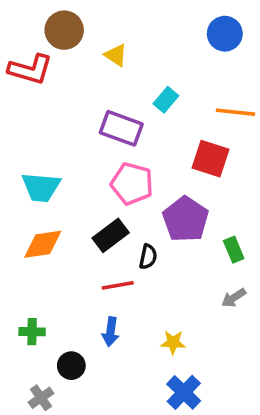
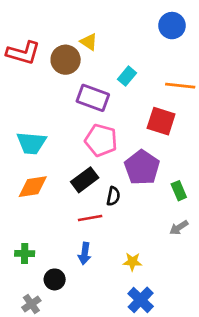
brown circle: (64, 30) -> (66, 60), moved

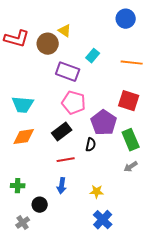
red square: (161, 121) -> (129, 101), moved
green rectangle: (179, 191) -> (131, 140), size x1.5
black semicircle: (113, 196) -> (91, 145), moved

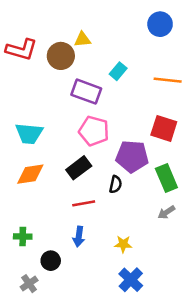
yellow triangle: (65, 31) -> (82, 39), turned -40
purple pentagon: (104, 123) -> (132, 156), turned -30

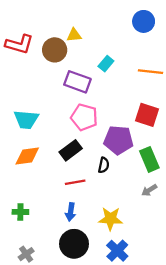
yellow star: (123, 244) -> (110, 219), size x1.5
black circle: (51, 261) -> (74, 244), moved, size x1.6

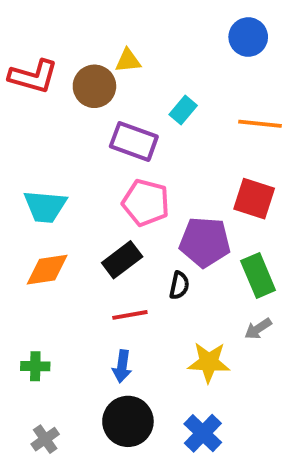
yellow star: (110, 219) -> (209, 362), moved

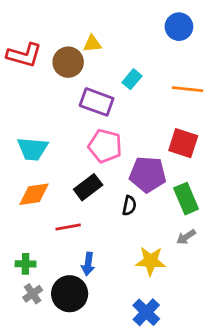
red line: (130, 315) -> (68, 227), moved
black circle: (128, 421) -> (70, 294), moved
gray cross: (45, 439) -> (33, 294), moved

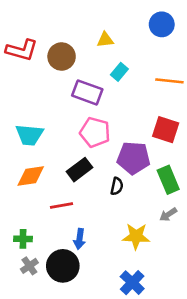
yellow triangle: (92, 44) -> (105, 40), moved

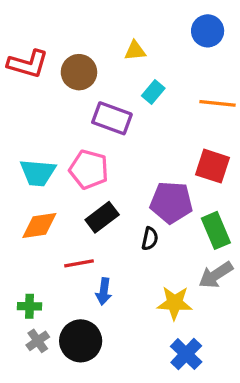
pink pentagon: (95, 132) -> (89, 169), moved
gray arrow: (168, 214) -> (216, 275), size x1.5
blue arrow: (80, 239) -> (104, 291), moved
blue cross: (132, 283) -> (186, 354), moved

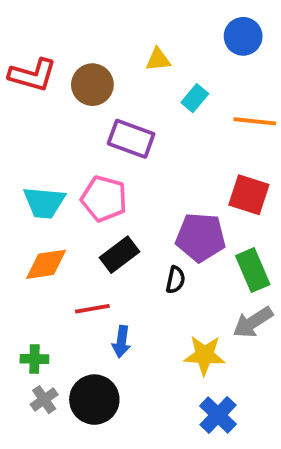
cyan rectangle: (153, 92) -> (195, 98), moved

